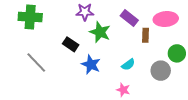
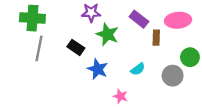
gray line: (36, 63) -> (39, 48), moved, turned 55
pink star: (123, 90) -> (120, 96), moved

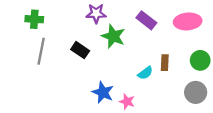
green cross: (32, 18) -> (34, 19), size x0.7
brown rectangle: (156, 38) -> (165, 63), moved
blue star: (98, 69) -> (103, 92), moved
gray circle: (173, 76) -> (196, 92), moved

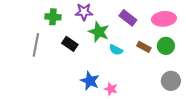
green cross: (34, 19) -> (53, 17), moved
green circle: (200, 60) -> (166, 46), moved
brown rectangle: (165, 63) -> (144, 47), moved, turned -64
cyan semicircle: (145, 73) -> (116, 50), moved, turned 64

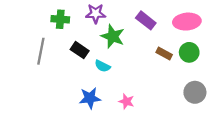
cyan semicircle: (116, 50) -> (102, 66), moved
blue star: (90, 81) -> (90, 98), moved, turned -30

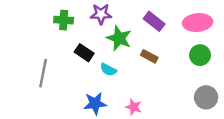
gray line: (41, 51) -> (43, 73), moved
brown rectangle: (164, 53) -> (149, 56), moved

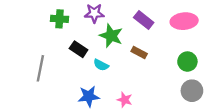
green circle: (200, 55) -> (187, 62), moved

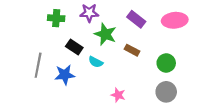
green circle: (187, 62) -> (166, 63), moved
gray circle: (192, 91) -> (166, 92), moved
blue star: (89, 96) -> (65, 75), moved

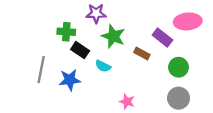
green cross: (56, 18) -> (66, 32), moved
purple rectangle: (136, 19) -> (162, 37), moved

